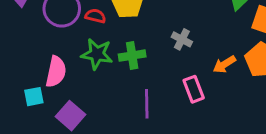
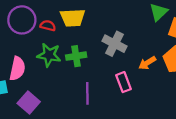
gray cross: (182, 39) -> (114, 44), size x1.5

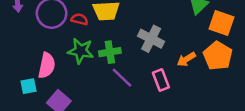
purple line: (87, 93) -> (122, 78), moved, turned -45

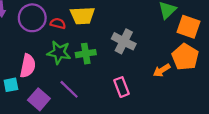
orange arrow: (186, 59) -> (162, 70), moved
purple line: (122, 78) -> (69, 89), moved
pink rectangle: (161, 80) -> (122, 87), moved

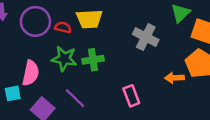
gray cross: (124, 41) -> (146, 37), moved
orange arrow: (162, 70) -> (175, 78), turned 30

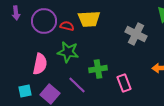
green cross: (93, 60) -> (98, 69), moved
cyan square: (13, 93) -> (25, 91), moved

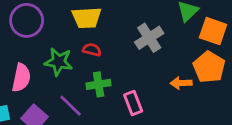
red semicircle: (67, 26) -> (92, 50), moved
gray cross: (136, 34) -> (149, 38), turned 30

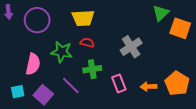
gray cross: (149, 38) -> (131, 47), moved
orange pentagon: (209, 67) -> (177, 83), moved
orange arrow: (181, 83) -> (148, 87), moved

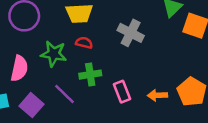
gray cross: (131, 47) -> (131, 33), moved, turned -30

